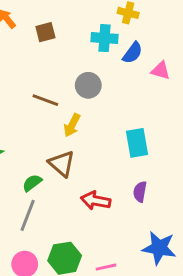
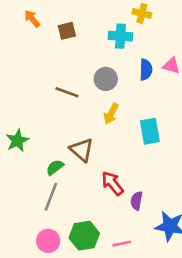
blue semicircle: (133, 53) -> (146, 70), moved, turned -35
yellow arrow: (72, 125) -> (111, 114), moved
purple semicircle: (140, 192) -> (137, 201), moved
red arrow: (96, 201) -> (112, 183), turned 40

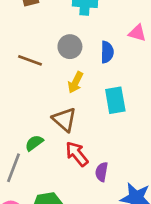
blue semicircle: (146, 70) -> (107, 52), moved
brown triangle: (82, 150) -> (64, 120), moved
green semicircle: (55, 167) -> (34, 143), moved

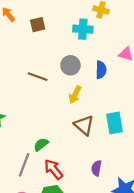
cyan rectangle: (115, 100) -> (115, 123), moved
brown triangle: (64, 120) -> (84, 125), moved
red arrow: (77, 154) -> (53, 169), moved

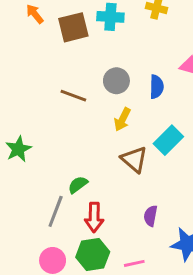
brown square: (38, 25) -> (73, 27), size x1.5
cyan cross: (83, 29) -> (110, 17), moved
cyan rectangle: (115, 123) -> (168, 140), moved, turned 55
red arrow: (53, 169) -> (94, 217), turned -140

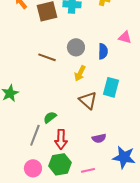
cyan rectangle: (168, 140) -> (111, 87), turned -30
purple semicircle: (151, 216) -> (99, 138), turned -112

